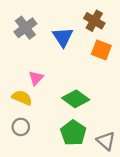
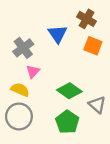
gray cross: (25, 28) -> (23, 48), moved
gray circle: (21, 127) -> (19, 117), size x1.6
gray triangle: (106, 141) -> (97, 105), moved

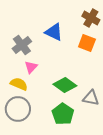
brown cross: (87, 19) -> (91, 18), moved
blue triangle: (58, 34) -> (54, 32), turned -30
gray triangle: (97, 105) -> (91, 98), turned -30

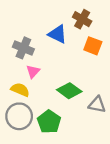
brown cross: (91, 18) -> (82, 19), moved
gray cross: (22, 45) -> (23, 48), turned -30
green pentagon: (63, 114) -> (49, 122), moved

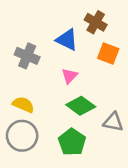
pink triangle: (33, 71) -> (69, 76), moved
green pentagon: (49, 122) -> (72, 142), moved

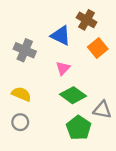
orange square: (108, 53) -> (98, 48), turned 30
gray circle: (22, 136) -> (20, 122), size x0.6
green pentagon: (72, 142) -> (79, 128), moved

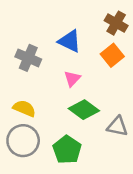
brown cross: (87, 20) -> (116, 23), moved
gray circle: (20, 122) -> (23, 141), size x1.6
green pentagon: (79, 128) -> (67, 150), moved

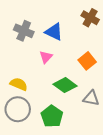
orange square: (112, 55) -> (87, 61), moved
gray cross: (28, 58) -> (24, 31), moved
pink triangle: (72, 79) -> (46, 57), moved

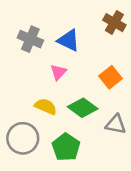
yellow semicircle: (19, 84) -> (46, 106), moved

